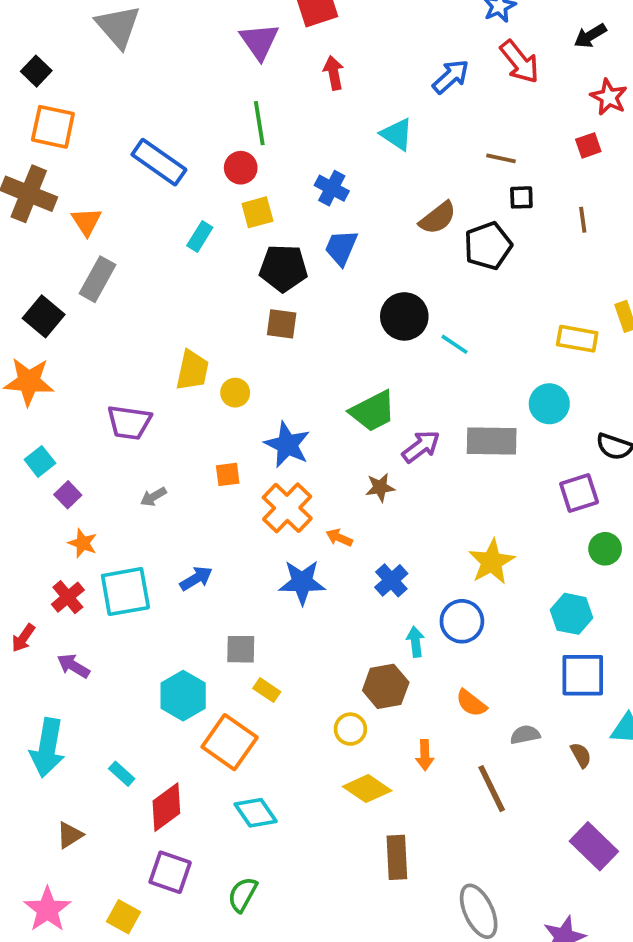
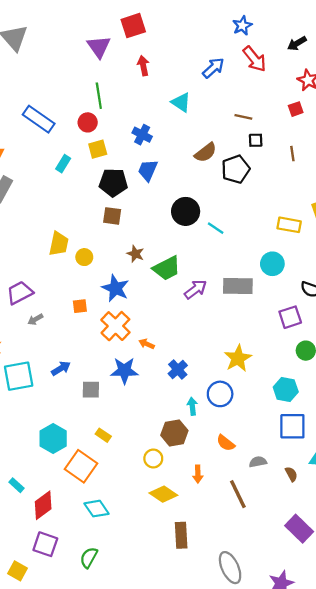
purple trapezoid: (129, 422) -> (20, 293), moved, turned 144
brown star: (380, 487) -> (135, 254), moved, turned 30
gray square: (241, 649) -> (91, 390), moved

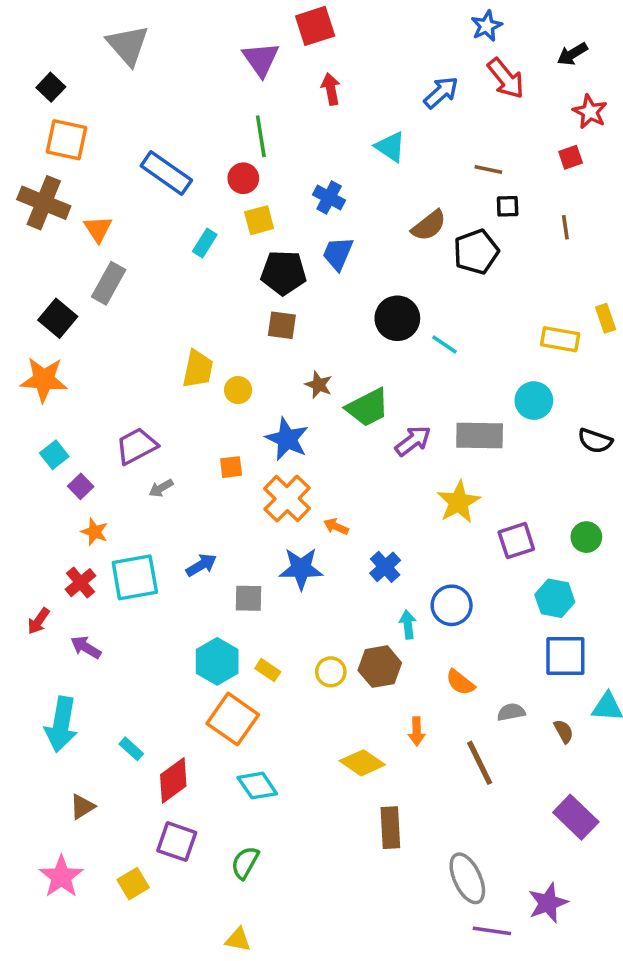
purple square: (290, 317) -> (516, 541), moved
yellow star: (238, 358) -> (459, 502), moved
cyan hexagon: (53, 438) -> (217, 661), moved
yellow circle: (153, 459) -> (331, 672), moved
yellow square: (18, 571) -> (133, 884), turned 30

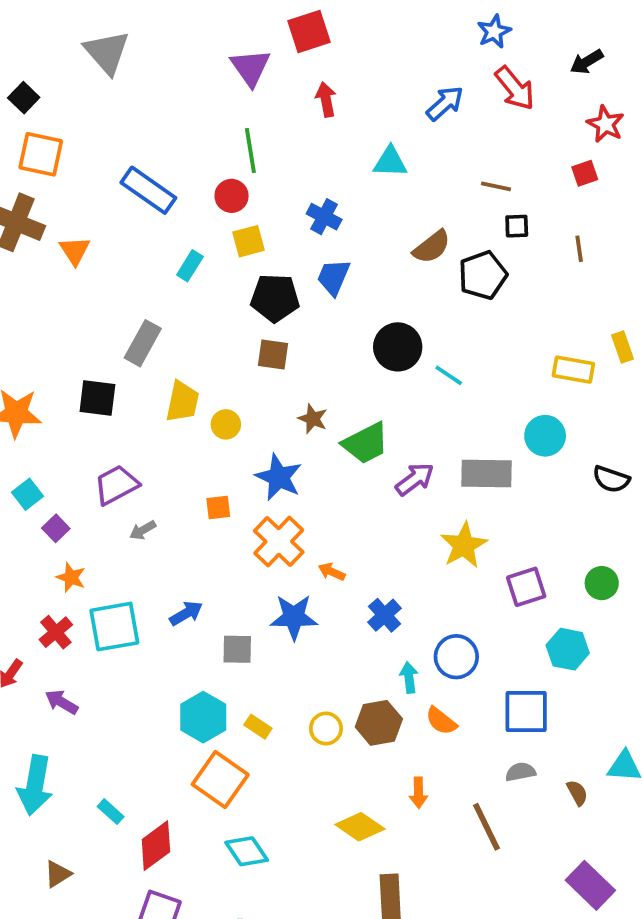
cyan triangle: (390, 147) -> (390, 162), turned -32
gray rectangle: (109, 283) -> (143, 343), moved
black square: (58, 318) -> (97, 398), moved, turned -33
blue square: (565, 656) -> (526, 712), moved
orange semicircle: (460, 682) -> (441, 721), moved

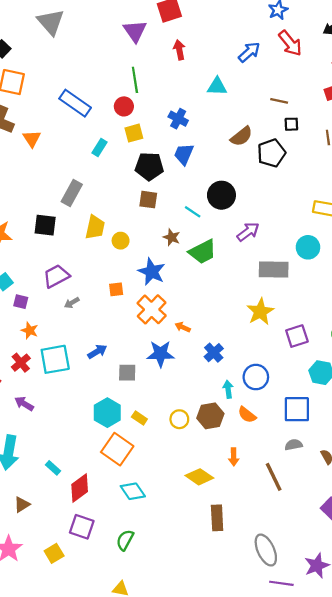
cyan line: (449, 375) -> (193, 212), moved
purple arrow: (415, 479) -> (248, 232), moved
purple square: (56, 528) -> (21, 302), turned -32

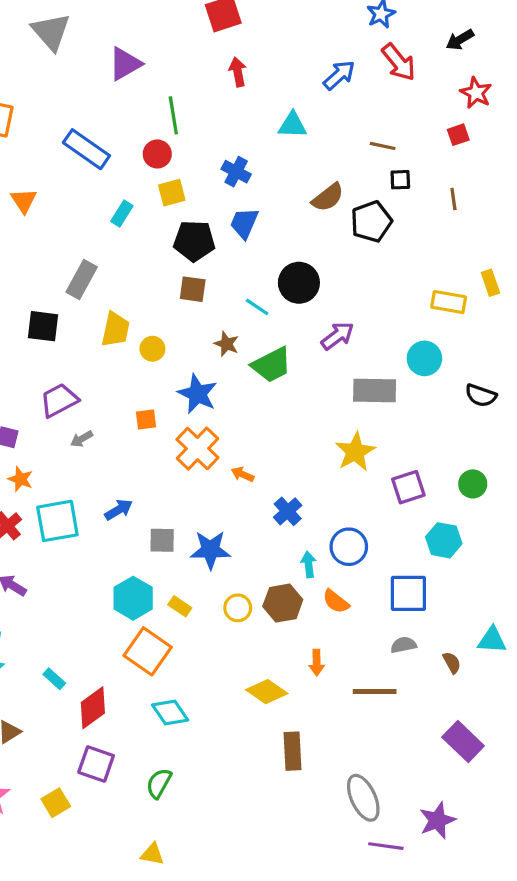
purple triangle: (135, 31) -> (125, 64), moved, turned 35
blue star: (160, 354) -> (210, 550), moved
brown line: (274, 477) -> (375, 692), turned -64

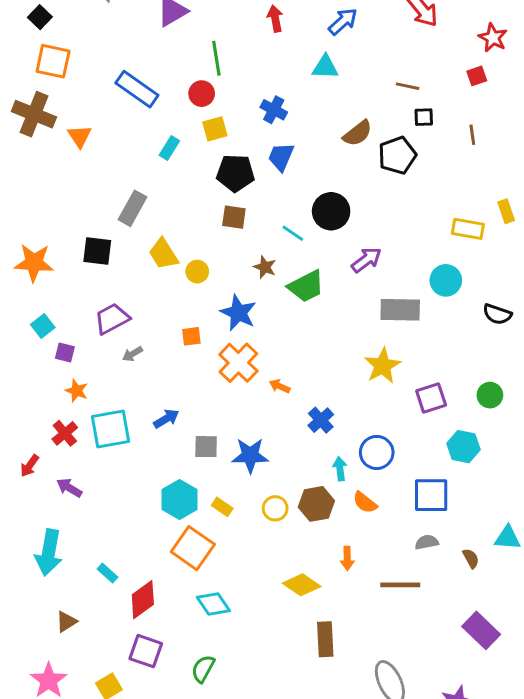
blue arrow: (339, 75) -> (343, 21), moved
yellow trapezoid: (115, 329) -> (163, 254), turned 136

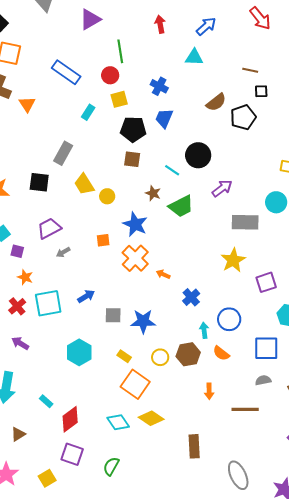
cyan hexagon: (180, 500) -> (79, 352), moved
orange square: (193, 548) -> (135, 384), moved
yellow diamond: (302, 585) -> (151, 418), moved

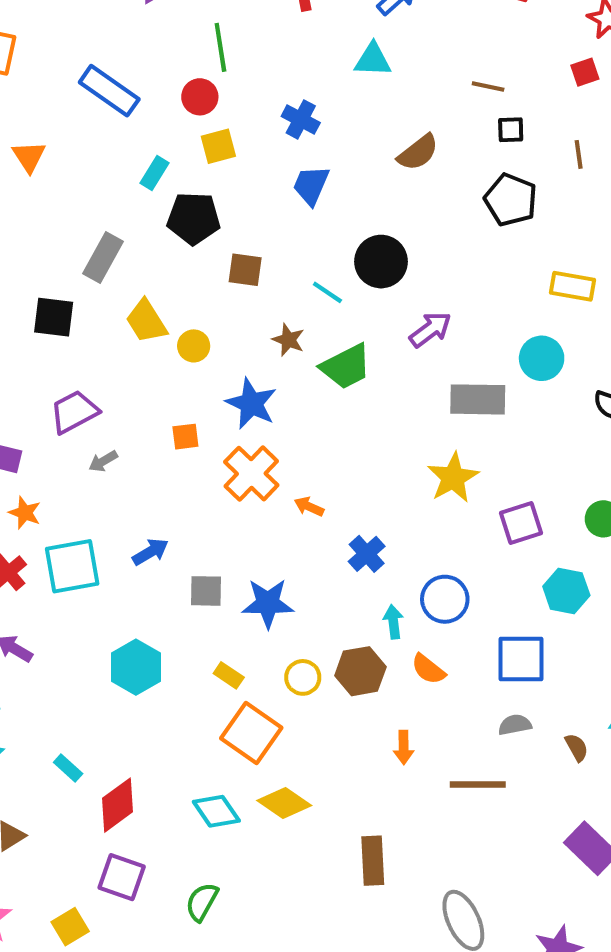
black pentagon: (243, 117) -> (511, 200), moved, turned -30
black pentagon: (133, 129) -> (194, 218), moved

